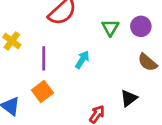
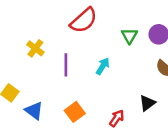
orange square: (42, 92) -> (75, 112), moved

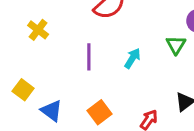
green triangle: (129, 36) -> (176, 45), moved
yellow cross: (35, 48) -> (38, 30), moved

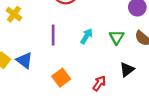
green triangle: (176, 45) -> (117, 37), moved
blue triangle: (52, 111) -> (24, 60), moved

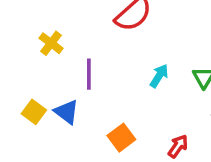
purple line: (53, 35) -> (89, 74), moved

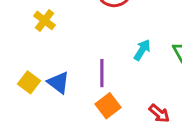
purple line: (89, 74) -> (102, 73), moved
red arrow: (178, 146) -> (159, 113), turned 95

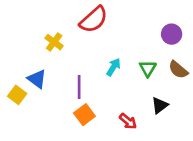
yellow cross: (44, 20) -> (54, 42), moved
blue triangle: (58, 82) -> (37, 79), moved

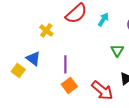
cyan arrow: (113, 67) -> (103, 19), moved
red arrow: (128, 121) -> (102, 90), size x1.6

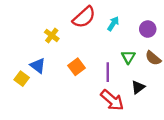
purple line: (65, 64) -> (108, 72), moved
orange square: (69, 85) -> (77, 67), moved

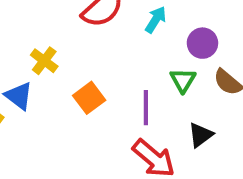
purple circle: (148, 29) -> (202, 43), moved
yellow cross: (52, 35) -> (44, 61), moved

